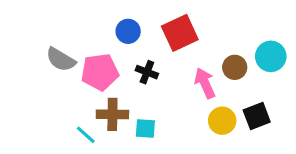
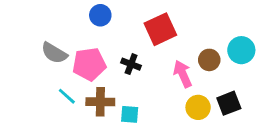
blue circle: (128, 31) -> (100, 15), moved
cyan line: (86, 135) -> (67, 96), moved

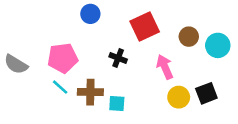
gray semicircle: (54, 53) -> (16, 64), moved
brown circle: (209, 60) -> (189, 37), moved
pink pentagon: (89, 64) -> (63, 58), moved

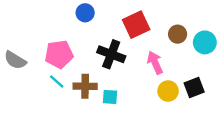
black cross: (118, 58) -> (111, 54), size x1.6

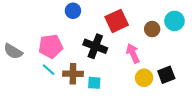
cyan circle: (205, 42) -> (174, 21), moved

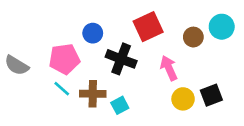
blue circle: (73, 11) -> (93, 33), moved
cyan square: (94, 83) -> (120, 105), turned -32

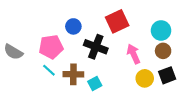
cyan circle: (222, 27) -> (161, 30), moved
brown circle: (193, 37) -> (163, 51), moved

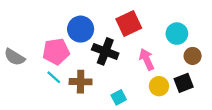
blue circle: (73, 26) -> (81, 29), size x1.5
brown circle: (163, 51) -> (193, 56), moved
cyan square: (95, 83) -> (119, 97), moved

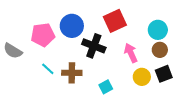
pink pentagon: (56, 51) -> (43, 35), moved
brown circle: (193, 56) -> (160, 50), moved

